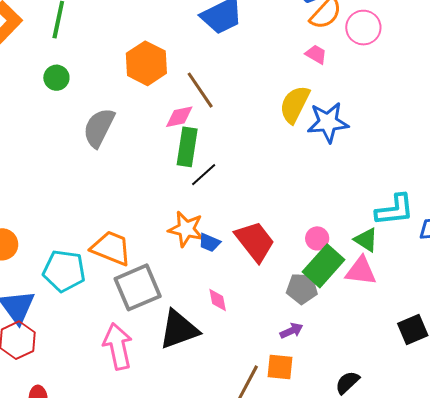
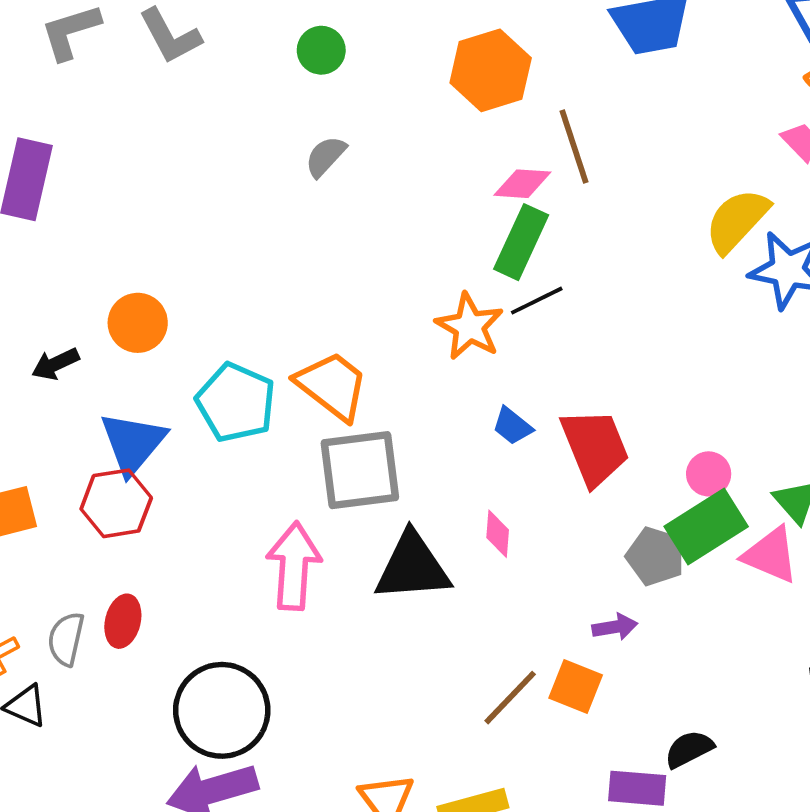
gray semicircle: (99, 128) -> (326, 156), moved, size x0.6
orange star: (186, 229) -> (469, 327), moved

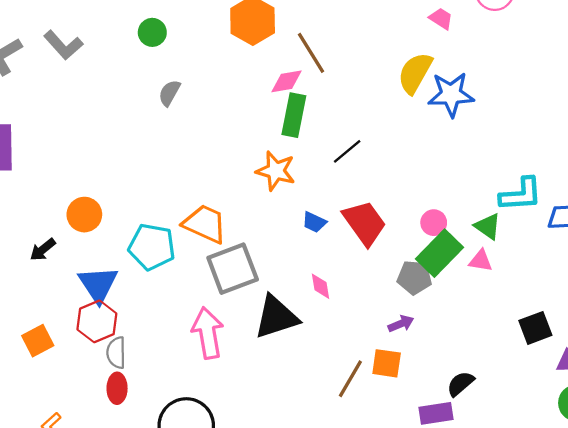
black line: (537, 301) -> (347, 151), moved
pink triangle: (771, 555) -> (481, 261), size x0.7
gray semicircle: (66, 639) -> (116, 353), moved

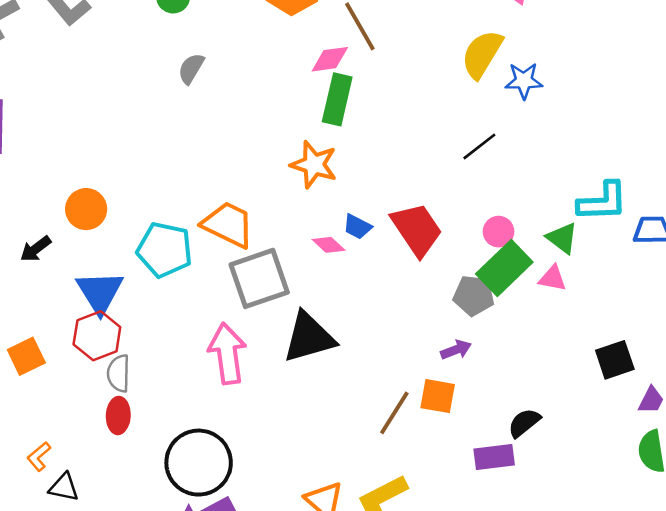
blue star: (451, 94) -> (524, 81), size x0.7
black line: (347, 151) -> (479, 146), moved
pink diamond: (321, 286) -> (329, 245), moved, turned -40

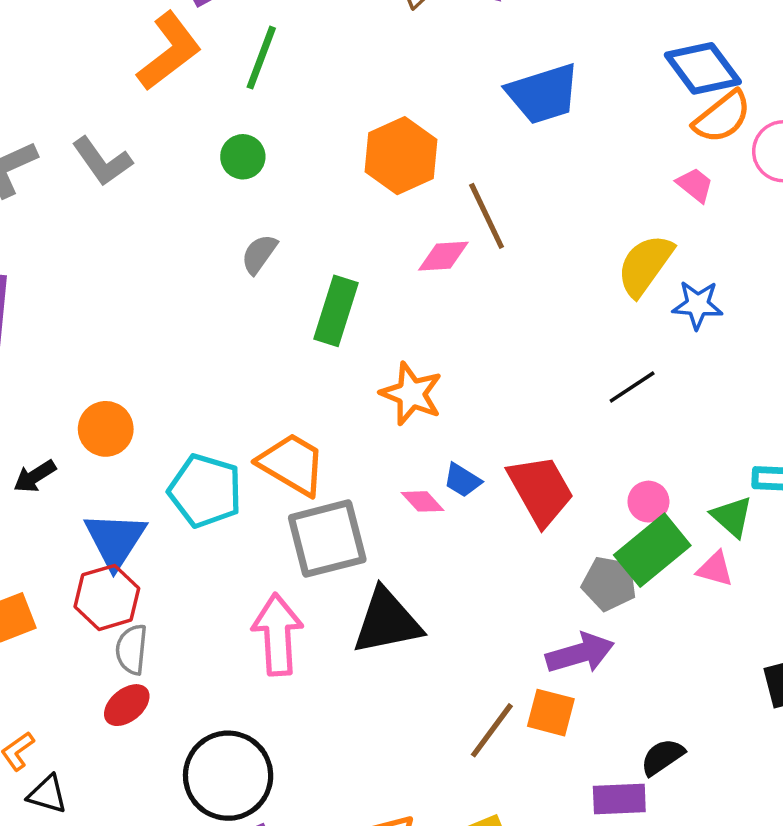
green rectangle: (337, 99) -> (336, 311), moved
purple arrow: (456, 350) -> (580, 653), size x1.6
red ellipse: (118, 416) -> (127, 705), turned 44

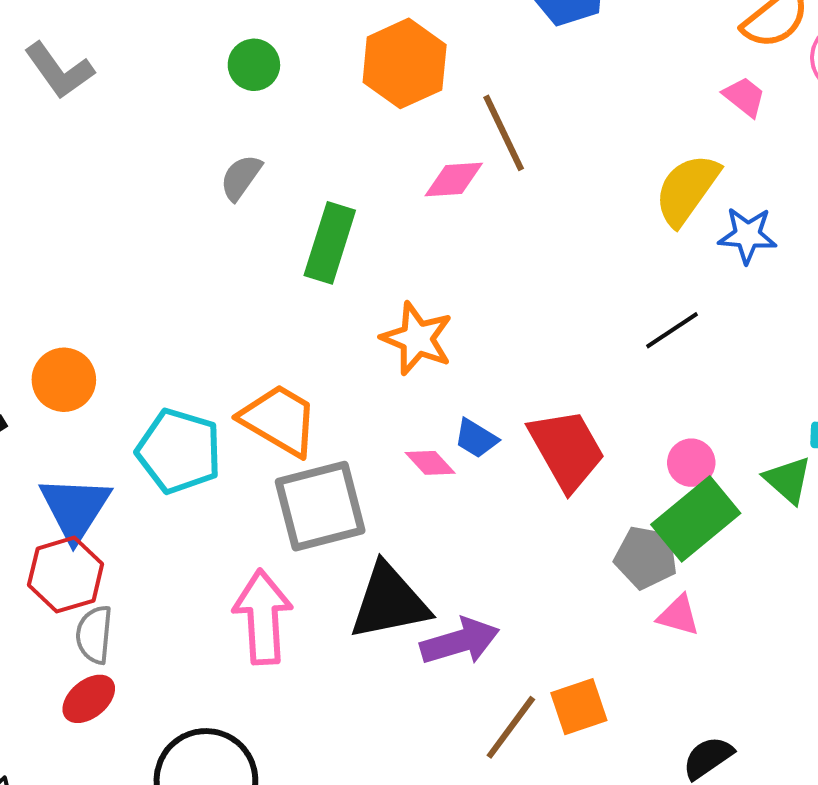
green circle: (243, 157) -> (254, 65), moved
pink triangle: (715, 569) -> (679, 615), moved
purple arrow: (580, 653) -> (460, 641), moved
orange square: (551, 713) -> (579, 707), turned -33

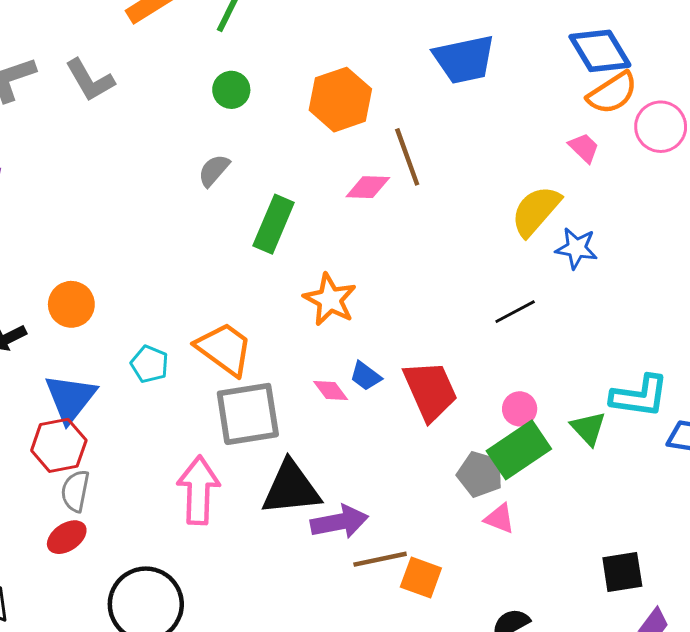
cyan pentagon: (179, 451) -> (150, 364), size x0.6
orange square: (579, 707) -> (421, 578), turned 33
brown line: (511, 727) -> (380, 559), moved, turned 36

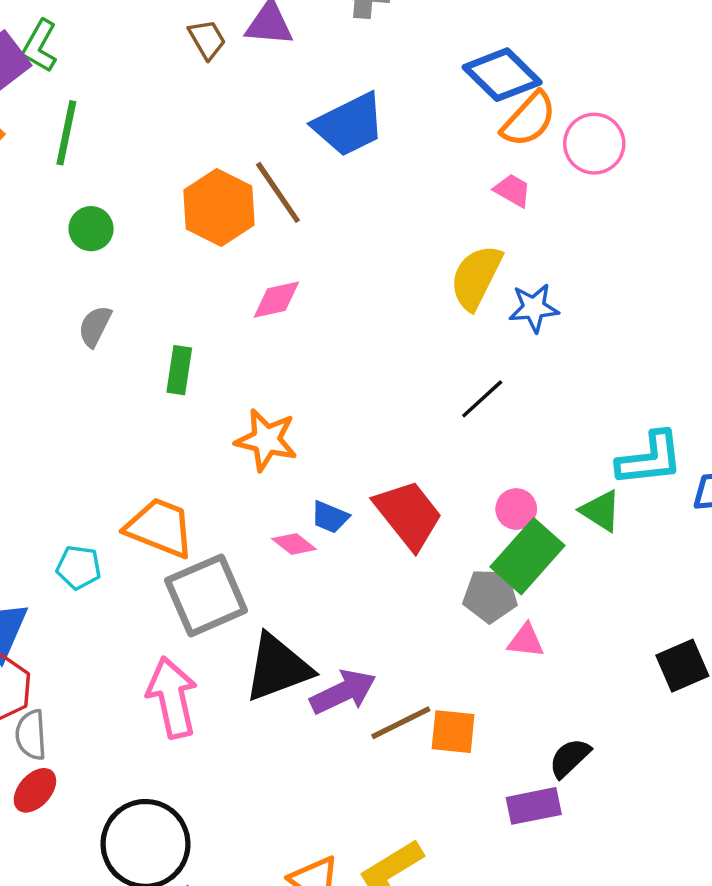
brown line: (407, 157) -> (278, 192), moved
green rectangle: (274, 224) -> (179, 370), size x0.7

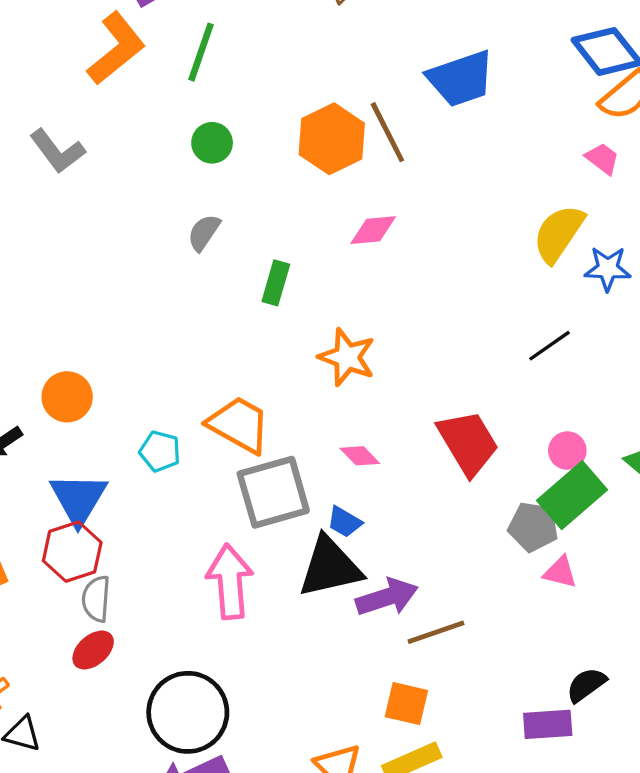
blue trapezoid: (330, 517) -> (344, 522), moved
orange square: (453, 732) -> (406, 704), moved

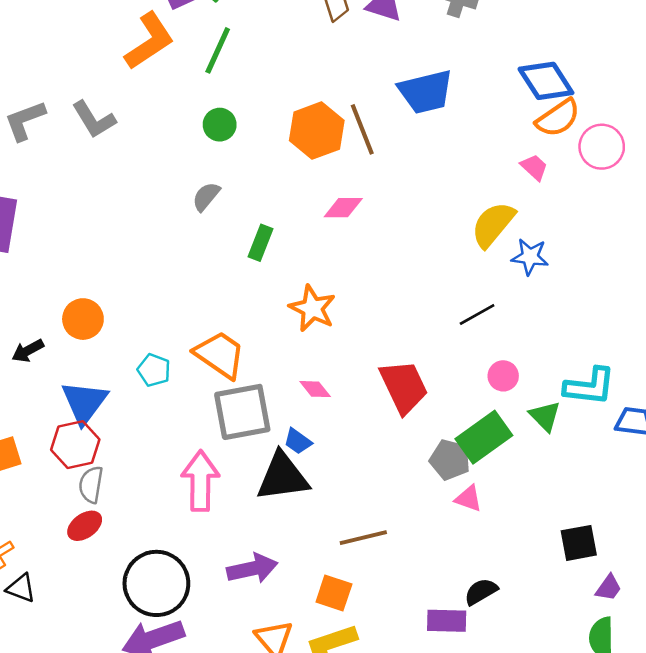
pink circle: (567, 451) -> (503, 376), moved
purple arrow: (387, 597) -> (252, 569), moved

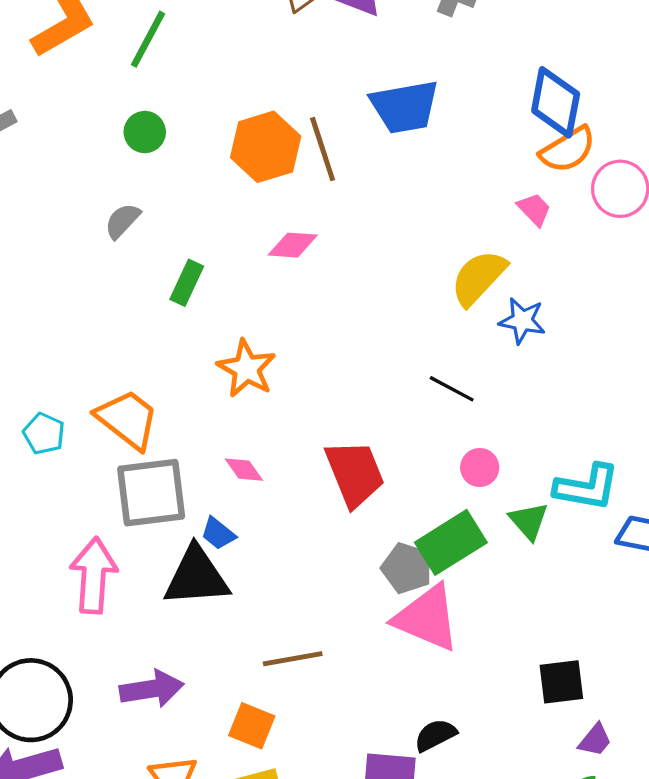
blue diamond: (546, 81) -> (556, 102), turned 40
black line: (477, 315) -> (452, 389), turned 54
pink triangle: (468, 499) -> (427, 618), size x2.0

